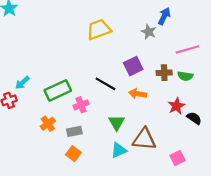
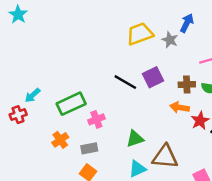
yellow trapezoid: (99, 29) -> (140, 34), moved
black line: (105, 84) -> (125, 82), moved
orange arrow: (138, 94) -> (180, 107), moved
green triangle: (117, 123) -> (135, 139), turned 42

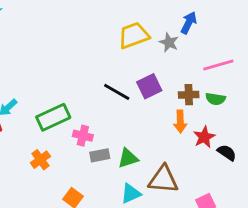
orange arrow: (180, 107) -> (180, 122), turned -102
pink cross: (96, 119) -> (83, 136), turned 35
gray rectangle: (89, 148) -> (100, 155), moved

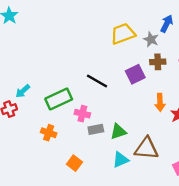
black line: (117, 92) -> (97, 81), moved
brown cross: (189, 95) -> (158, 62), moved
orange cross: (40, 160) -> (49, 133), turned -35

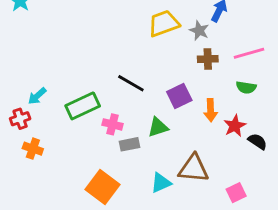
purple square: (135, 74) -> (179, 96), moved
green triangle: (118, 132) -> (158, 127), moved
orange cross: (49, 133) -> (33, 149), moved
orange square: (74, 163) -> (103, 187), size x1.6

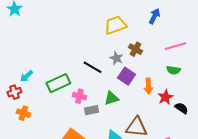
gray star: (199, 31) -> (116, 58), moved
brown cross: (208, 59) -> (135, 49), moved, turned 32
purple square: (179, 96) -> (126, 76), turned -30

